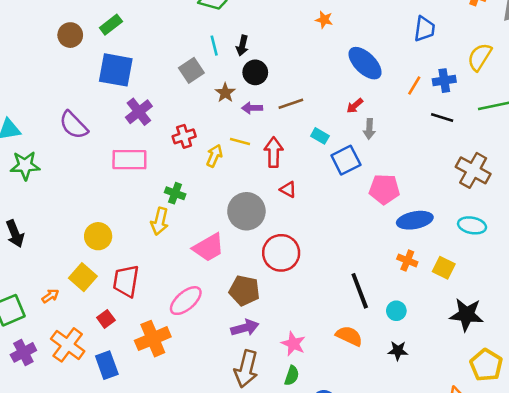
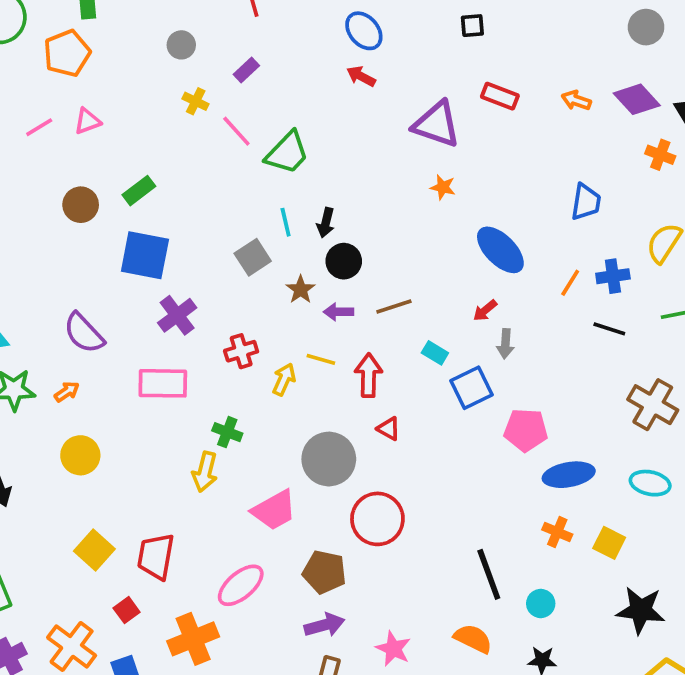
yellow circle: (98, 236) -> (80, 455), moved
orange arrow: (50, 296) -> (67, 392), moved

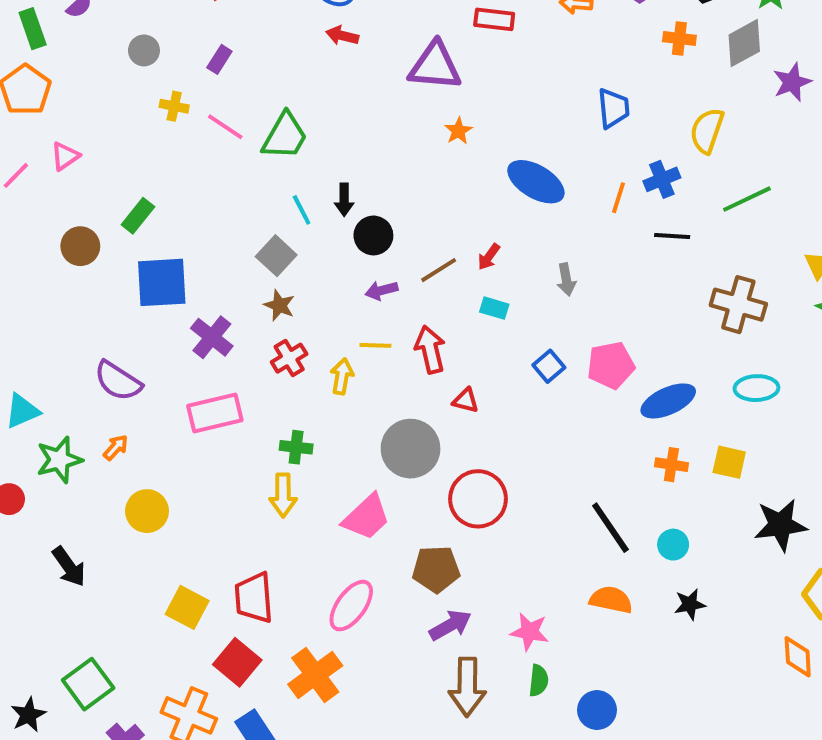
orange star: (443, 187) -> (458, 131), turned -30
brown star: (301, 290) -> (279, 305), moved
red arrow: (485, 310) -> (489, 257), moved
blue square: (472, 388) -> (549, 366), moved, size x0.7
red square: (127, 610) -> (237, 662), size x1.6

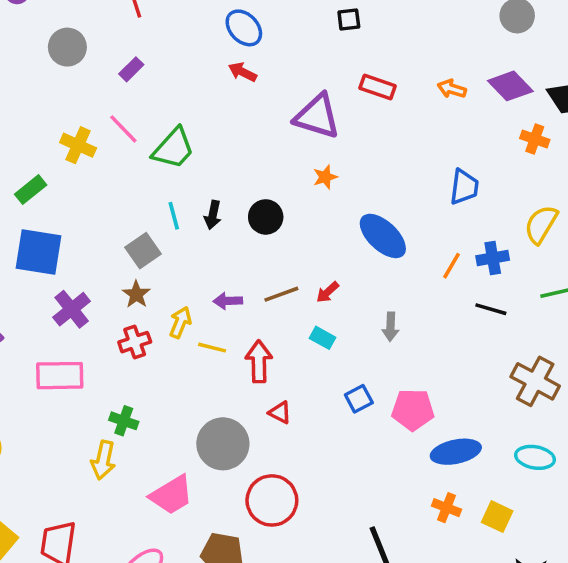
gray circle: (144, 50) -> (67, 47), size x1.4
yellow cross: (174, 106) -> (78, 145), moved, size x1.4
black circle: (373, 235) -> (266, 217), moved
yellow arrow: (342, 376) -> (180, 322), moved

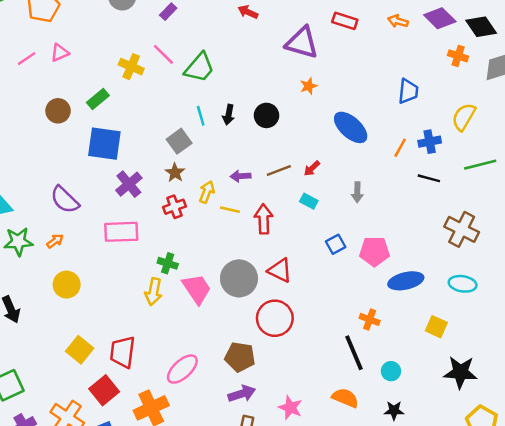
red triangle: (280, 413) -> (280, 270), moved, size x1.5
pink trapezoid: (171, 495) -> (197, 289), moved, turned -92
orange cross: (446, 508) -> (370, 319), moved

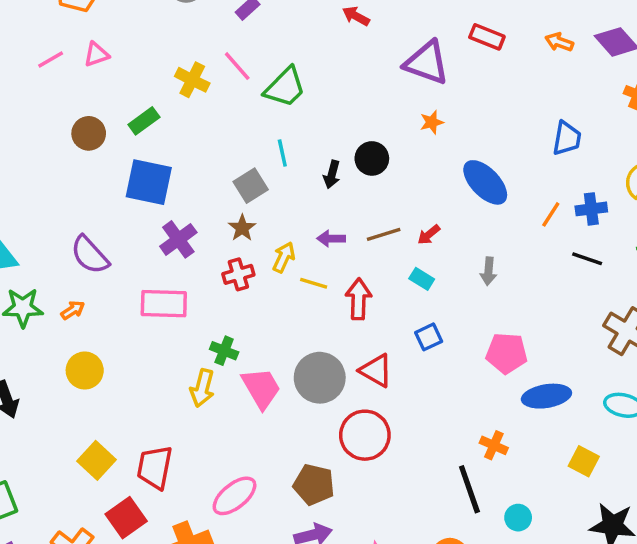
black arrow: (229, 115) -> (332, 174), moved
blue square: (336, 244) -> (429, 337), moved

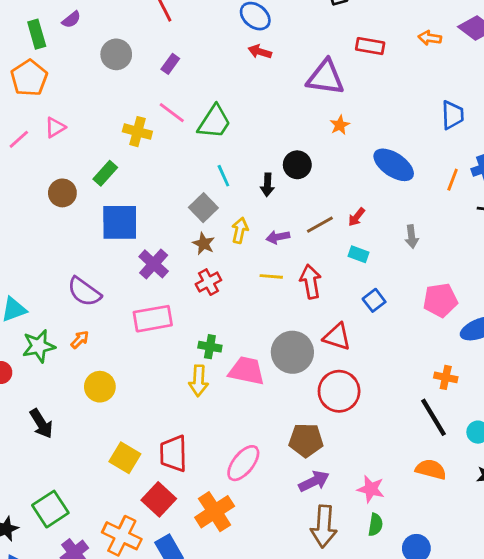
yellow arrow: (284, 257) -> (240, 230), moved
pink trapezoid: (261, 388) -> (247, 371), turned -36

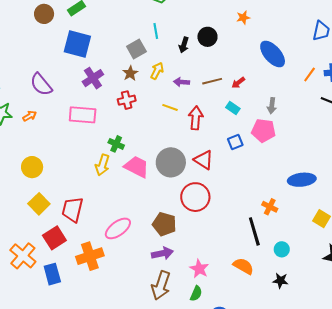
pink pentagon: (440, 300) -> (263, 131), moved
yellow circle: (100, 387) -> (32, 167), moved

